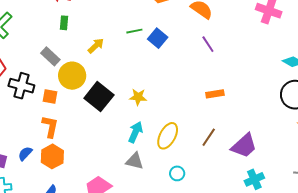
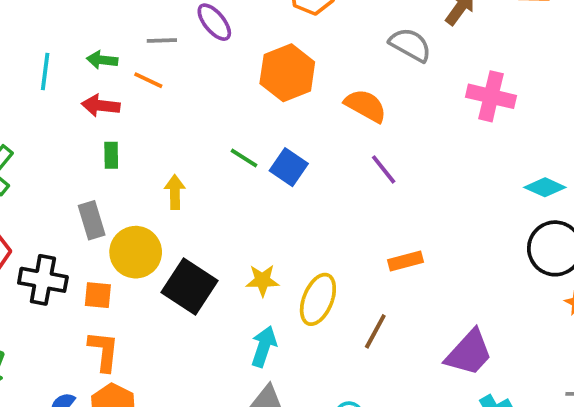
green line: (134, 31) -> (244, 158), turned 49
yellow arrow: (96, 46) -> (175, 192), turned -42
gray rectangle: (50, 56) -> (92, 220), turned 36
yellow ellipse: (168, 136) -> (318, 299), moved
brown line: (209, 137) -> (375, 331), moved

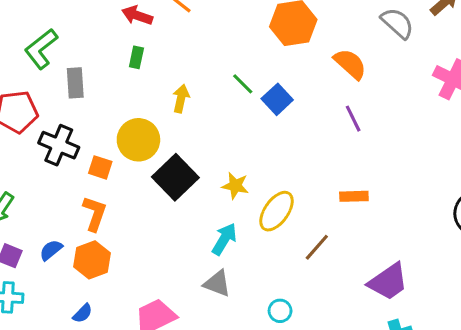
gray rectangle: (92, 220) -> (75, 83), moved

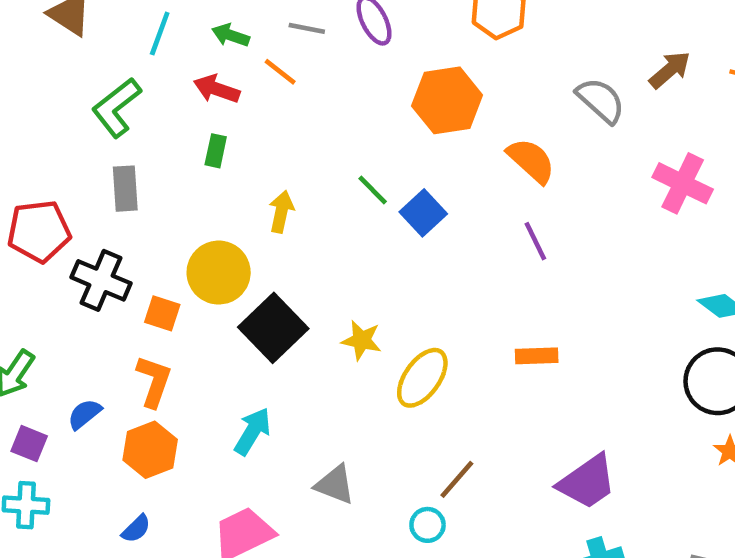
green L-shape: (41, 49) -> (116, 108), moved
cyan arrow: (224, 239) -> (253, 431), moved
brown line: (317, 247) -> (457, 479), moved
blue semicircle: (51, 250) -> (84, 414), moved

